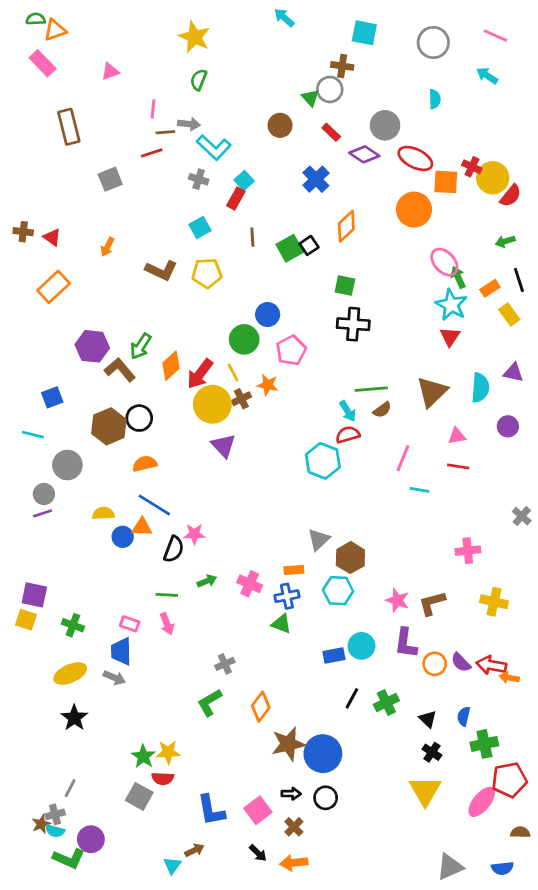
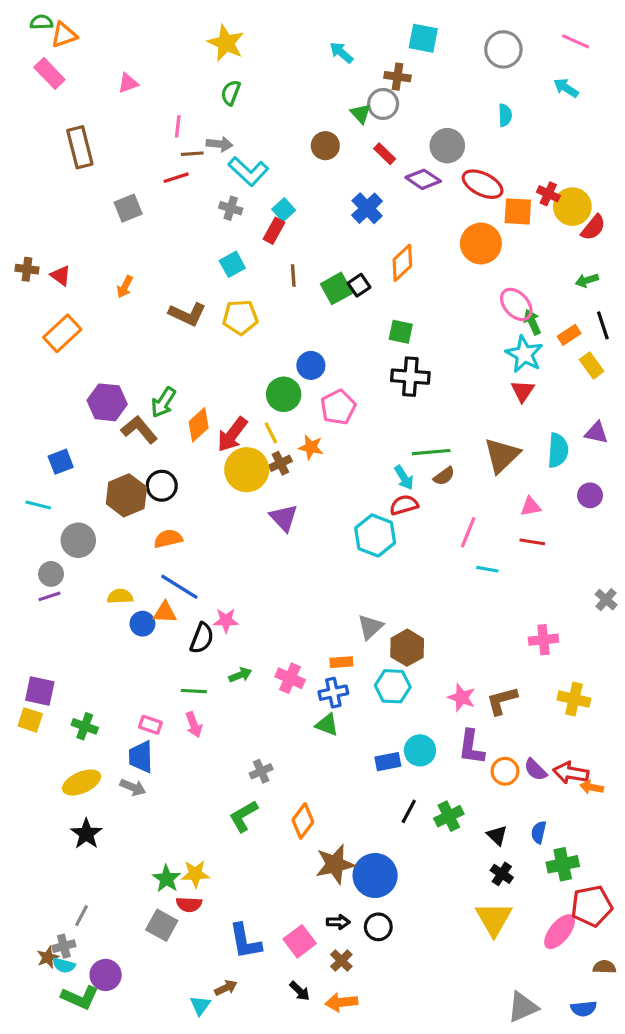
cyan arrow: (284, 18) -> (341, 53), moved
purple triangle: (223, 446) -> (284, 518), moved

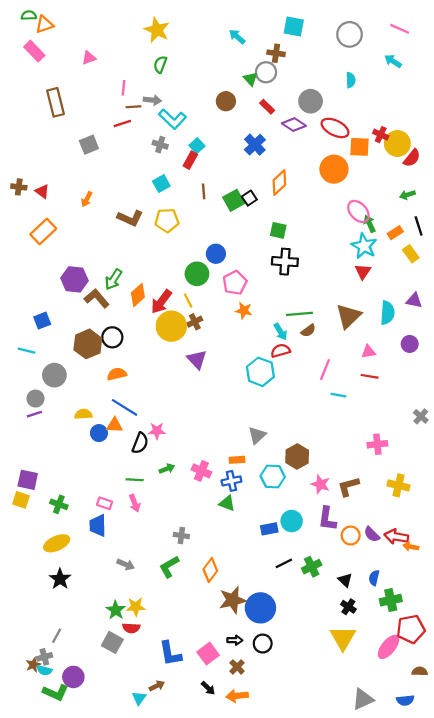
orange star: (311, 447) -> (244, 311), moved
brown hexagon: (407, 648) -> (297, 456), moved
gray cross: (261, 771) -> (181, 536), turned 32
gray arrow: (133, 787) -> (126, 564), moved
black line: (409, 811) -> (284, 563), turned 36

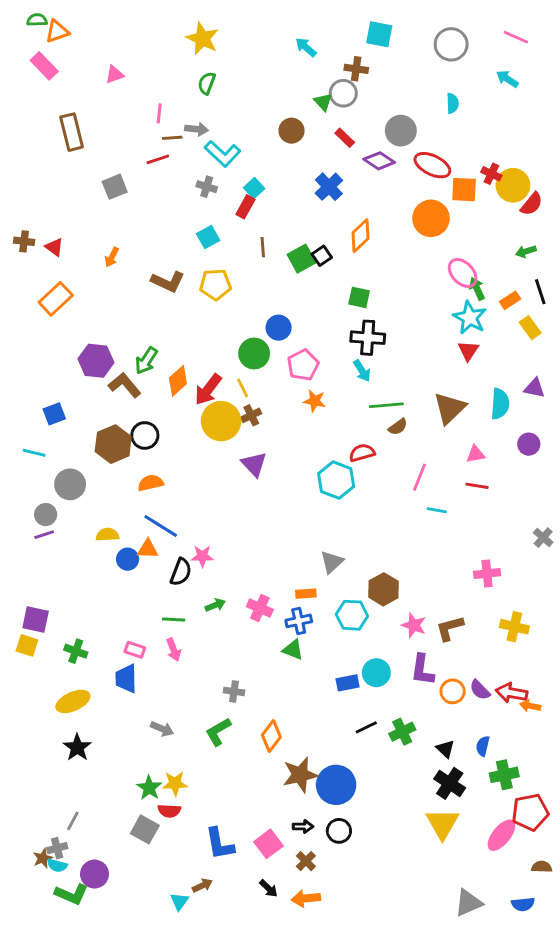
cyan arrow: (280, 332) -> (362, 371), moved
black cross: (348, 607) -> (450, 783), size x1.5

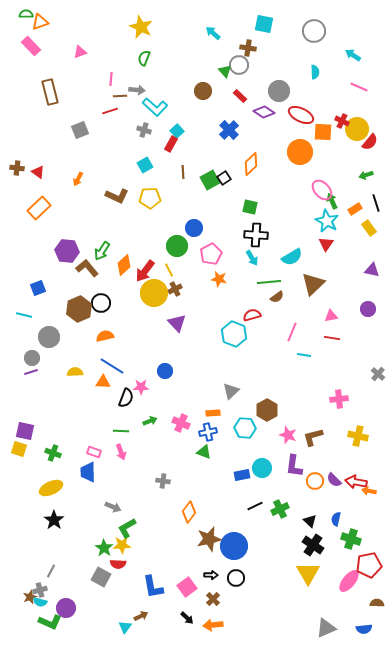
pink line: (516, 37) -> (359, 87), moved
cyan semicircle: (500, 404) -> (292, 257), moved, turned 55
blue circle: (128, 559) -> (165, 371), moved
green L-shape: (218, 732) -> (127, 528), moved
green cross: (504, 775) -> (351, 539), turned 30

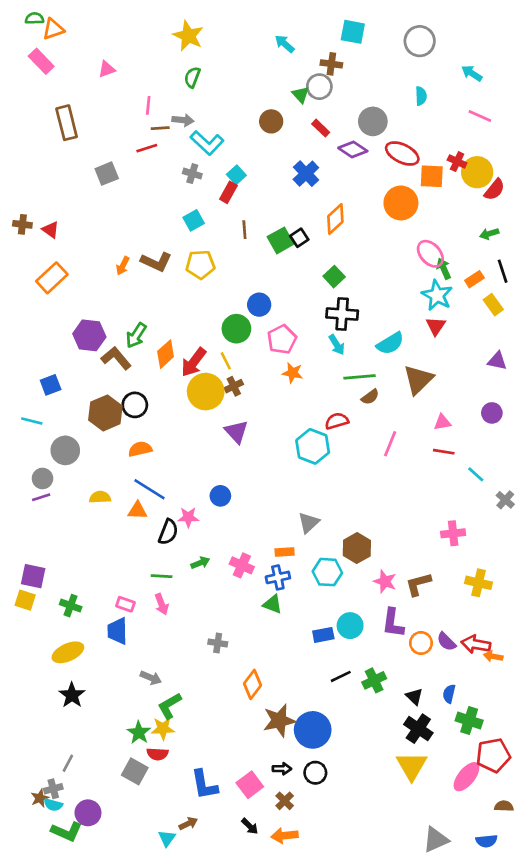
orange arrow: (78, 179) -> (123, 266), moved
green square: (250, 207) -> (334, 277), turned 35
cyan line: (304, 355) -> (476, 474), moved, turned 32

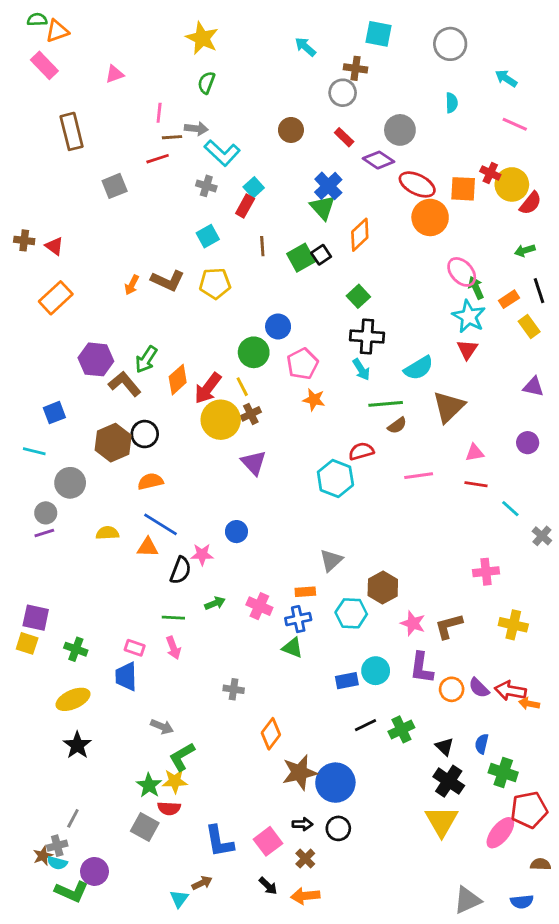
green triangle: (301, 95) -> (323, 207), moved, size x1.4
red ellipse: (402, 153) -> (417, 184), moved
pink line: (390, 444) -> (419, 476), turned 60

